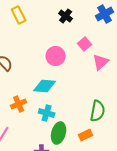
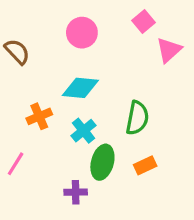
pink circle: (56, 56) -> (82, 33), moved
green semicircle: (98, 111) -> (137, 118), moved
cyan cross: (47, 113) -> (84, 131), turned 35

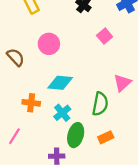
pink circle: (82, 33) -> (49, 44), moved
pink triangle: (169, 50) -> (122, 83), moved
orange cross: (39, 116) -> (31, 103), turned 30

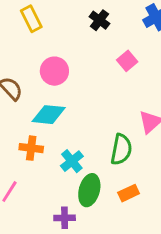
cyan diamond: (60, 83) -> (49, 115), moved

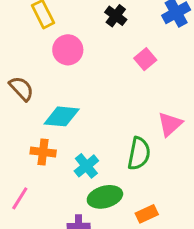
pink circle: (54, 71) -> (68, 50), moved
green ellipse: (89, 190) -> (105, 197), turned 60
orange rectangle: (129, 193) -> (147, 214), moved

